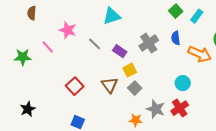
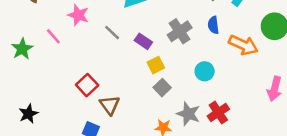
green star: (23, 57) -> (22, 49), turned -30
cyan circle: (183, 83) -> (205, 71), moved
brown triangle: (110, 85) -> (110, 105), moved

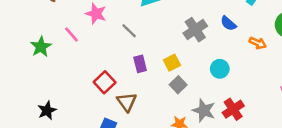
blue semicircle: (213, 25) -> (228, 23), turned -42
purple rectangle: (143, 41) -> (140, 64), moved, turned 42
orange arrow: (243, 45) -> (258, 43), size x0.6

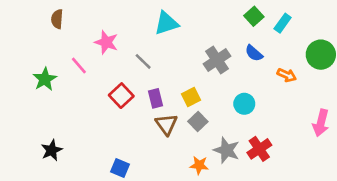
red square: (105, 82) -> (121, 96), moved
brown triangle: (127, 102) -> (166, 124), moved

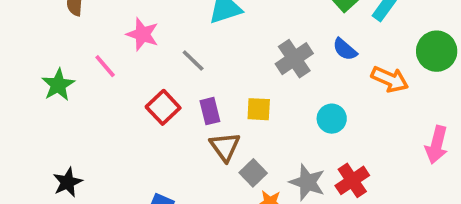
orange arrow: (287, 75) -> (390, 79), size x1.4
yellow square: (191, 97) -> (259, 109), turned 30
gray square: (198, 122) -> (253, 173), moved

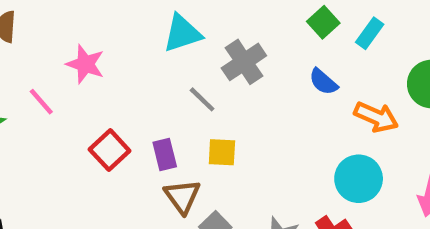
gray cross: (294, 59) -> (244, 62), moved
gray line: (193, 61) -> (202, 99), moved
cyan circle: (332, 119) -> (359, 179), moved, size x1.4

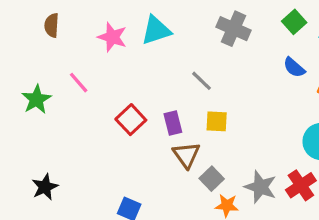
cyan triangle: (182, 33) -> (156, 30), moved
gray cross: (244, 62) -> (234, 29), moved, turned -32
pink star: (85, 64) -> (112, 37), moved

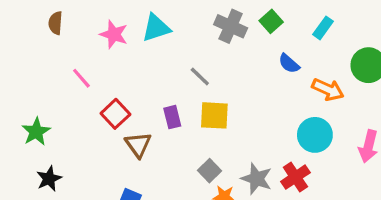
green square: (294, 22) -> (271, 21), moved
green star: (36, 99) -> (36, 132), moved
red square: (131, 120) -> (115, 114), moved
yellow square: (217, 121) -> (214, 115), size x1.4
brown triangle: (186, 155) -> (138, 145), moved

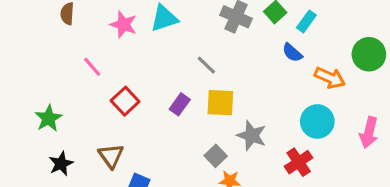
cyan rectangle: (323, 28) -> (306, 21), moved
purple rectangle: (172, 117) -> (180, 104), turned 50
brown triangle: (138, 145) -> (111, 156), moved
gray star: (257, 179) -> (252, 136), moved

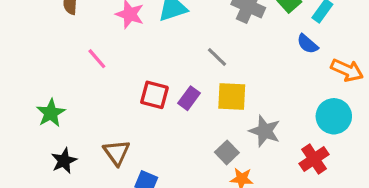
red square: (125, 101) -> (154, 95), moved, turned -32

